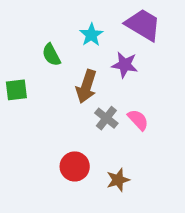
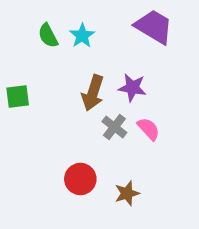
cyan star: (91, 35) -> (82, 36), moved
green semicircle: (51, 55) -> (48, 36), moved
purple star: (125, 65) -> (132, 88), moved

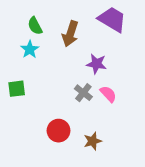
cyan star: (82, 36) -> (30, 49), moved
brown arrow: (93, 93) -> (70, 34), moved
green square: (18, 97) -> (17, 89), moved

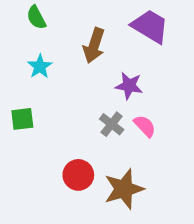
green semicircle: (35, 26) -> (36, 17), moved
brown star: (93, 141) -> (124, 189), size x1.6

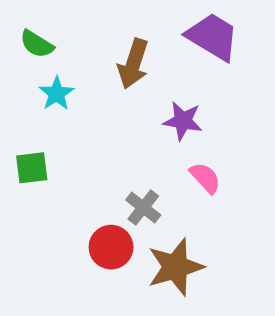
green semicircle: (36, 17) -> (37, 44), moved, turned -30
gray cross: (112, 124) -> (143, 207), moved

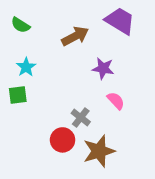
brown arrow: (133, 64) -> (75, 36), turned -136
cyan star: (57, 94) -> (26, 67), moved

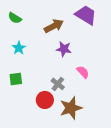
purple star: (103, 68) -> (64, 49), moved
green square: (18, 95) -> (16, 79), moved

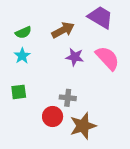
green semicircle: (15, 18) -> (23, 32), moved, turned -56
pink semicircle: (83, 72) -> (107, 58), moved, size x1.6
gray cross: (58, 84) -> (68, 98), turned -32

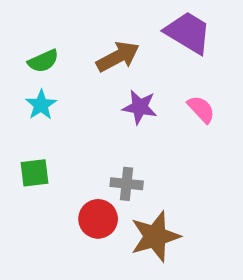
pink semicircle: (107, 58) -> (201, 109), size x0.6

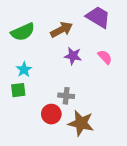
green semicircle: (43, 61) -> (23, 32), size x1.5
cyan star: (41, 105) -> (24, 70), moved
brown star: (155, 236) -> (81, 123), turned 30

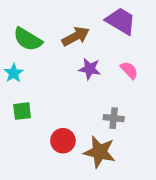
green semicircle: (23, 32) -> (28, 39), turned 55
cyan star: (24, 70) -> (14, 73), moved
gray cross: (66, 96) -> (114, 118), moved

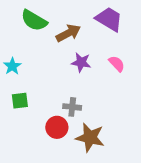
green semicircle: (28, 39) -> (34, 20), moved
gray cross: (114, 118) -> (72, 107), moved

